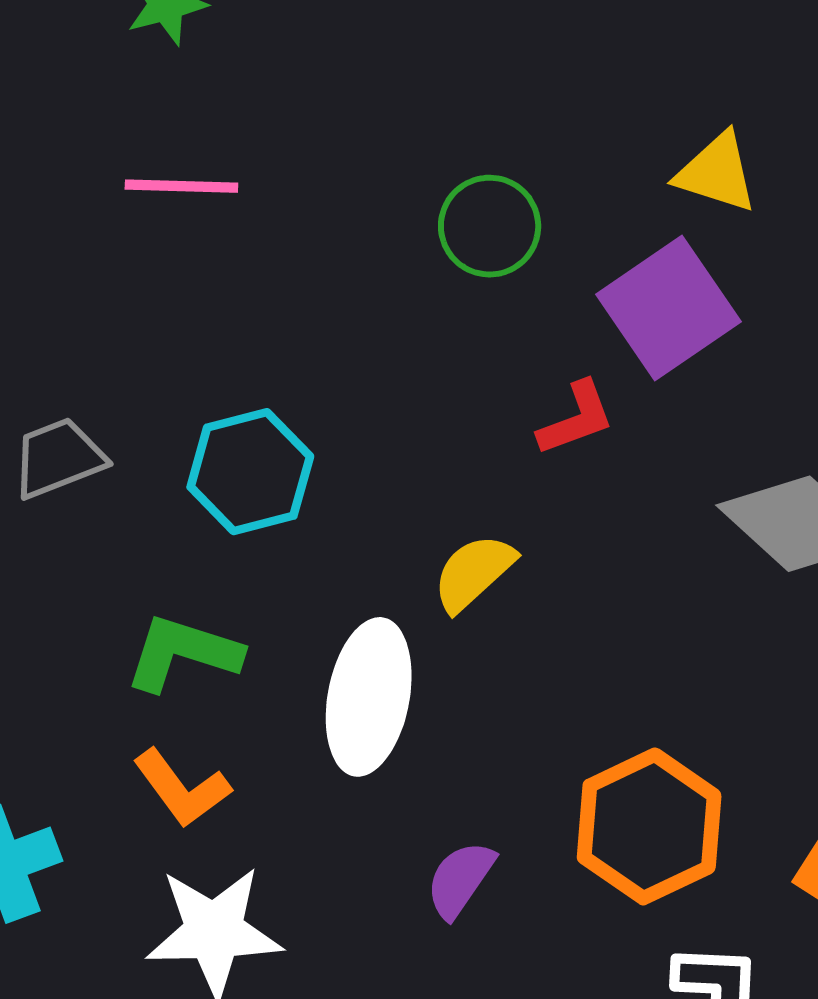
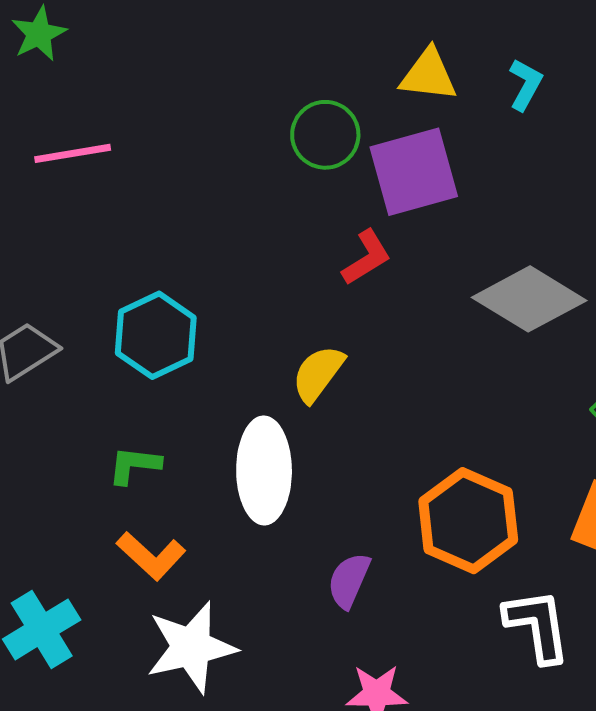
green circle: (490, 226) -> (325, 135), moved
purple square: (668, 308) -> (414, 172), turned 30
green L-shape: (183, 653) -> (134, 465), size x0.7

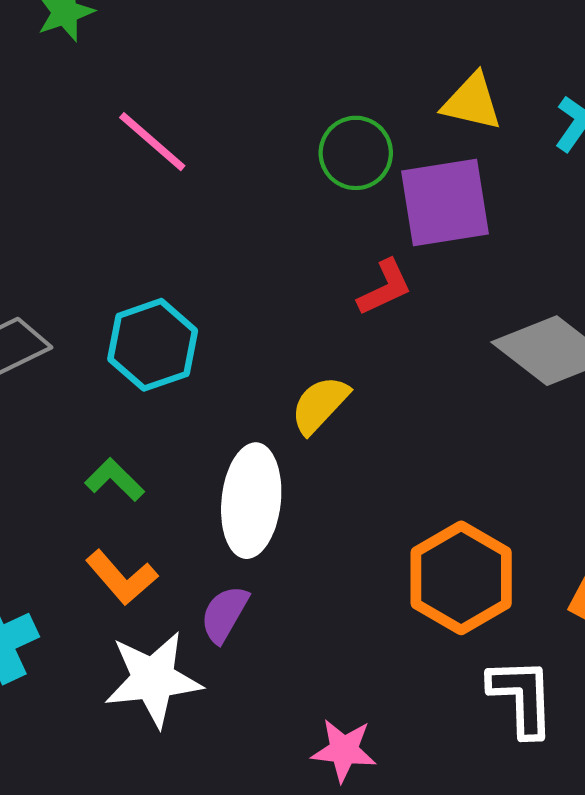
pink line: (73, 153) -> (152, 142), moved, turned 44
green L-shape: (134, 465) -> (115, 480), turned 32
purple semicircle: (349, 580) -> (224, 614), moved

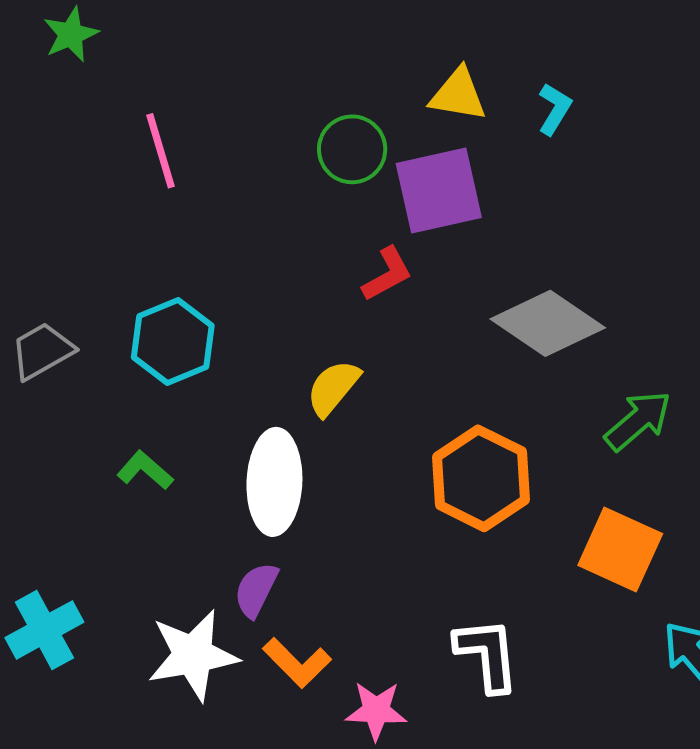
pink line: (152, 142) -> (160, 151), turned 36
orange L-shape: (122, 577) -> (297, 663), moved
orange hexagon: (461, 578) -> (481, 478), moved
white L-shape: (522, 697) -> (487, 655), moved

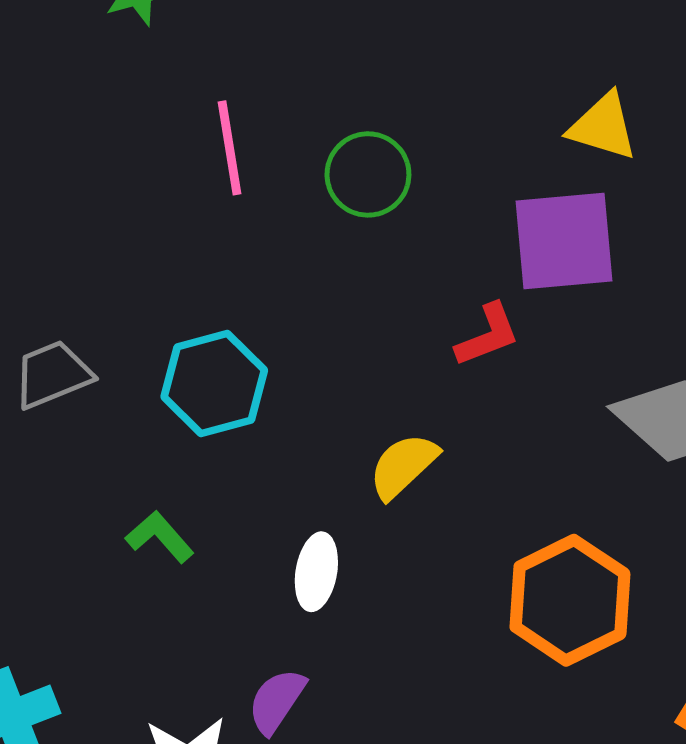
green circle: (352, 149) -> (368, 174), moved
white ellipse: (274, 482) -> (316, 572), size x0.6

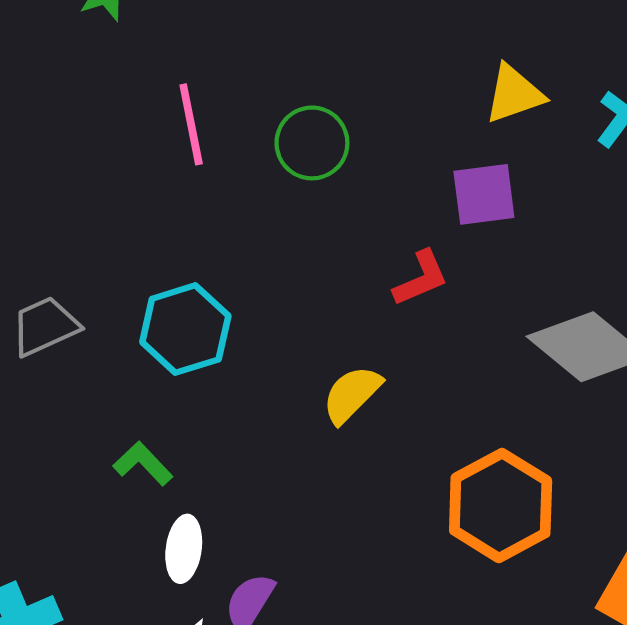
yellow triangle: (603, 127) -> (514, 94), turned -34
purple square: (564, 241) -> (484, 194), size x0.7
white ellipse: (316, 572) -> (184, 549), moved

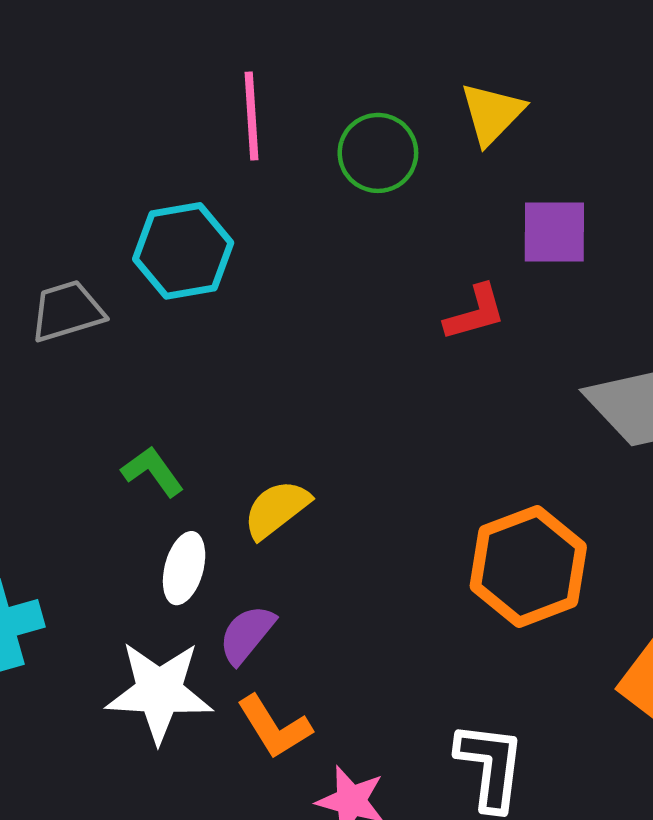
yellow triangle: (514, 94) -> (492, 113), moved, turned -34
cyan hexagon: (185, 329) -> (183, 251), moved
yellow semicircle: (352, 394) -> (276, 509), moved

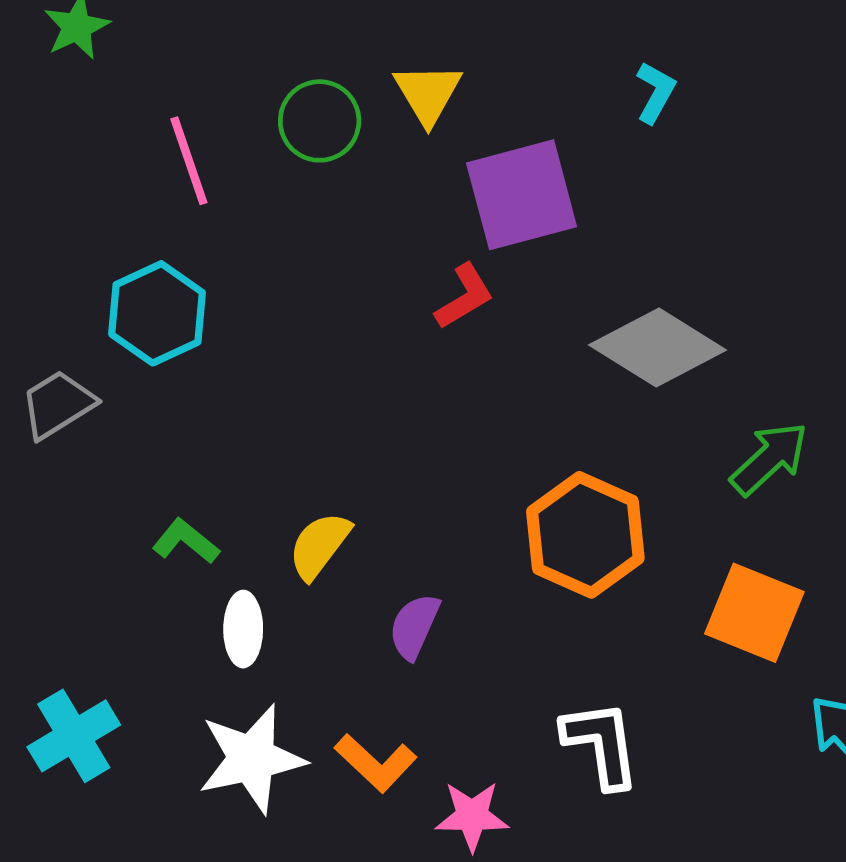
green circle: (378, 153) -> (320, 121), moved
purple square: (554, 232) -> (522, 195), size x1.5
purple semicircle: (247, 634) -> (414, 626), moved

